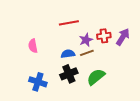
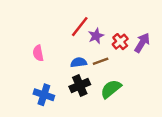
red line: (69, 23) -> (80, 27), turned -42
red cross: (104, 36) -> (120, 42), turned -32
purple star: (86, 40) -> (96, 36), moved

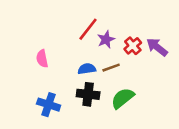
purple arrow: (142, 43) -> (157, 47), turned -84
black cross: (80, 86) -> (88, 94), turned 30

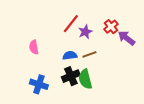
red cross: (133, 46) -> (111, 27), moved
black cross: (88, 94) -> (71, 76), turned -30
green semicircle: (123, 98) -> (85, 79), moved, turned -66

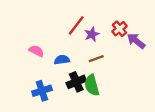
pink semicircle: (34, 47) -> (36, 51), turned 128
blue semicircle: (70, 55) -> (62, 60), moved
blue cross: (39, 84) -> (42, 91), turned -36

